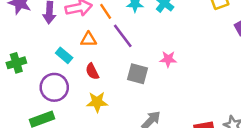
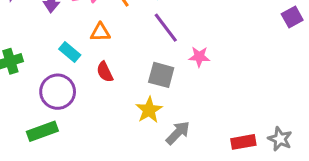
purple line: (123, 36) -> (166, 28), moved
yellow star: (97, 102) -> (149, 110), moved, turned -30

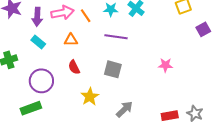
purple line: (166, 28) -> (116, 37), turned -45
cyan rectangle: (70, 52) -> (38, 42), moved
pink star: (199, 57) -> (165, 65), moved
yellow star: (149, 110) -> (90, 97), moved

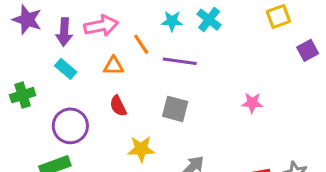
orange line: (86, 16) -> (141, 44), moved
yellow star: (90, 97) -> (141, 149), turned 30

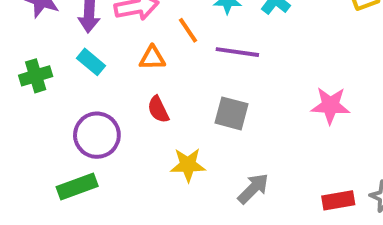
green cross: (23, 95) -> (36, 76), moved
pink star: (252, 103) -> (330, 105), size x1.4

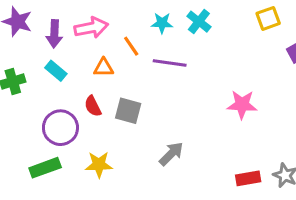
red semicircle: (158, 109) -> (93, 106), moved
gray square: (231, 113) -> (128, 111), moved
yellow star: (188, 165) -> (99, 165), moved
gray arrow: (253, 189) -> (171, 154), moved

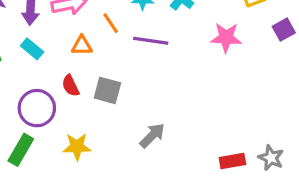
pink star: (242, 105) -> (226, 38), moved
green rectangle: (45, 168) -> (21, 150), turned -40

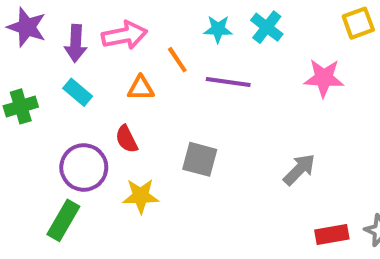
gray square: (107, 90) -> (200, 159), moved
gray arrow: (152, 135) -> (299, 170), moved
yellow star: (77, 147) -> (141, 196), moved

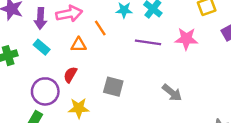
purple line: (228, 82) -> (148, 42), moved
red semicircle: (126, 139) -> (70, 75), turned 56
gray arrow: (299, 170) -> (172, 93), turned 84

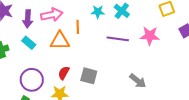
orange line: (100, 28) -> (78, 27), turned 32
orange triangle: (79, 45) -> (60, 41), size x1.5
red semicircle: (70, 75) -> (64, 73), moved

